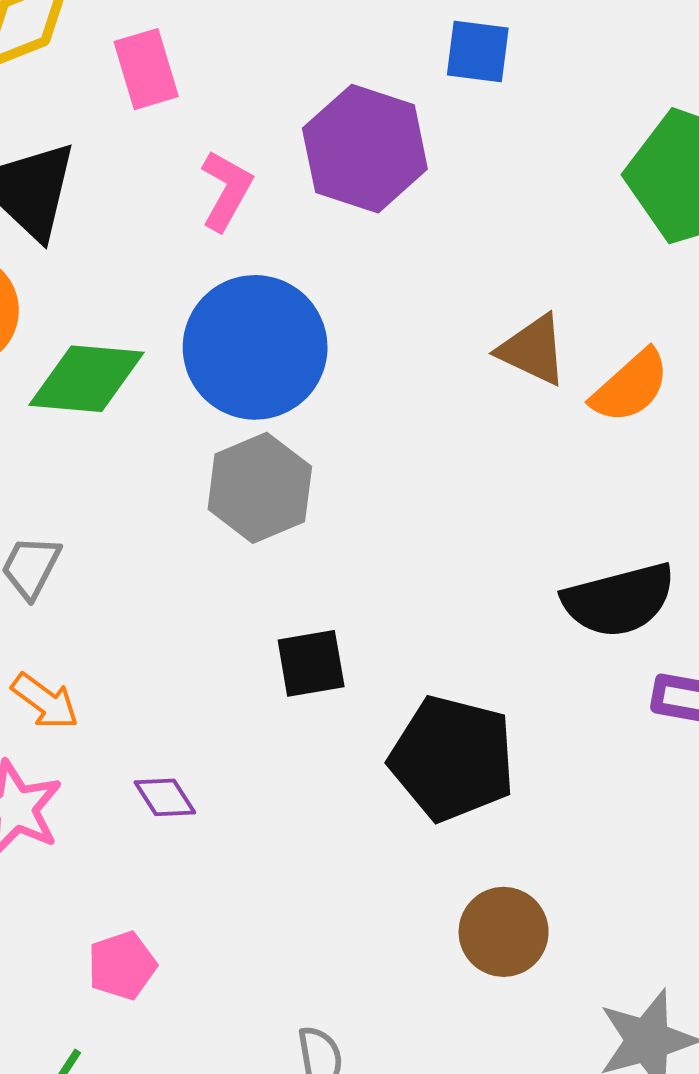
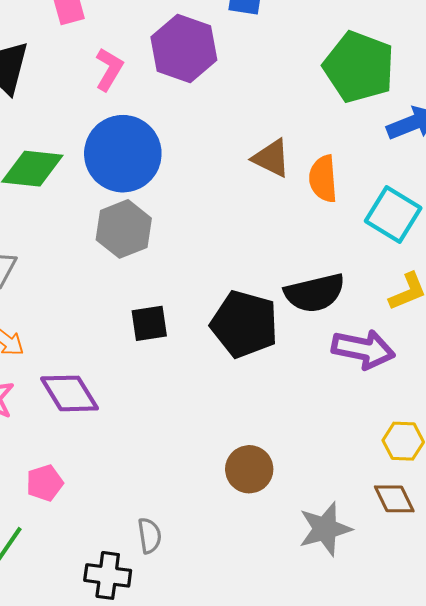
orange semicircle: (630, 386) -> (323, 179), turned 126
black pentagon: (452, 758) -> (244, 324), moved
purple diamond: (165, 797) -> (69, 393), size x1.8

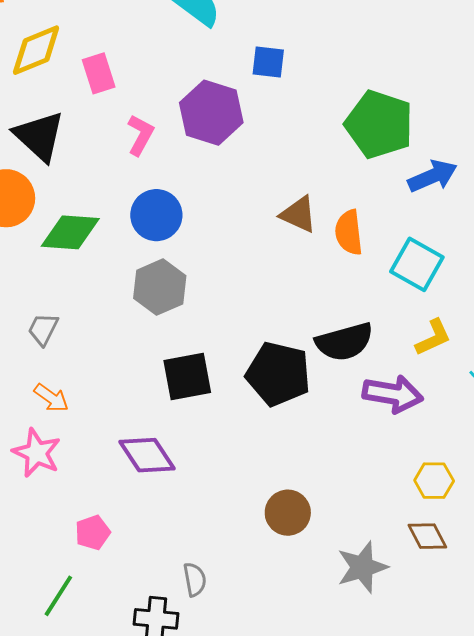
blue circle: (123, 154) -> (156, 215), size x0.7
black square: (149, 323) -> (187, 377), size x1.4
purple diamond: (69, 393) -> (147, 455), moved

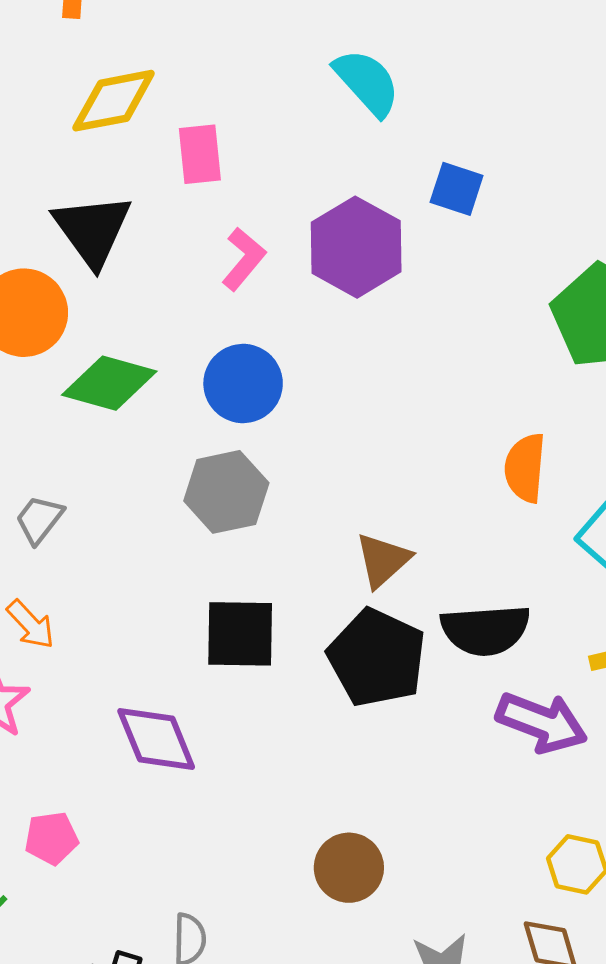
brown triangle: (299, 214) -> (383, 560), moved, turned 42

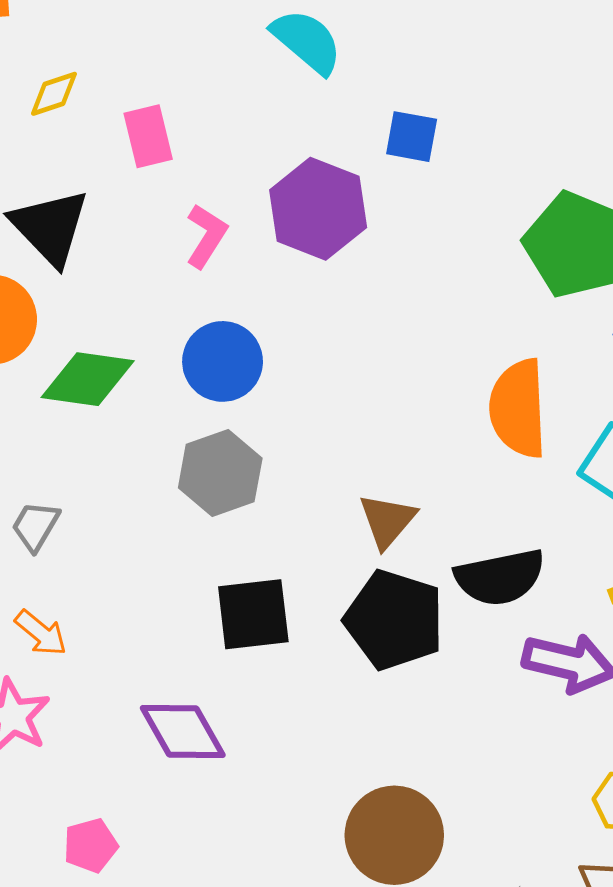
yellow diamond: (114, 101) -> (54, 94), size x0.6
orange semicircle: (525, 468) -> (518, 408), size x1.4
brown circle: (349, 868) -> (394, 835), size x1.4

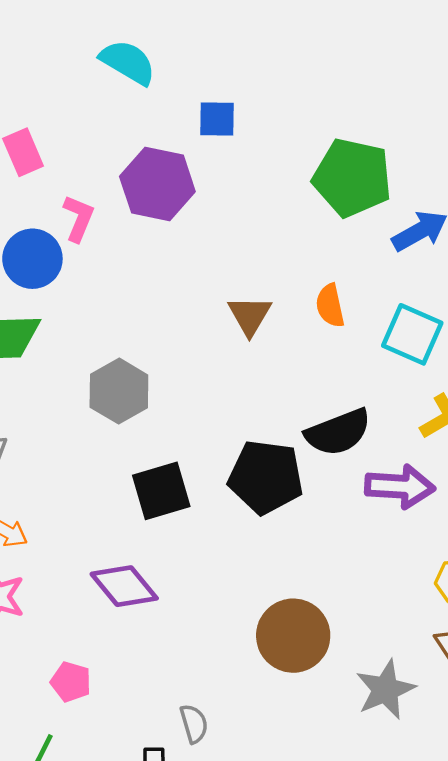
blue circle: (223, 361) -> (32, 259), moved
orange semicircle: (518, 408) -> (330, 306), size x0.6
brown triangle: (387, 521) -> (250, 315), moved
pink pentagon: (91, 846) -> (71, 682), turned -30

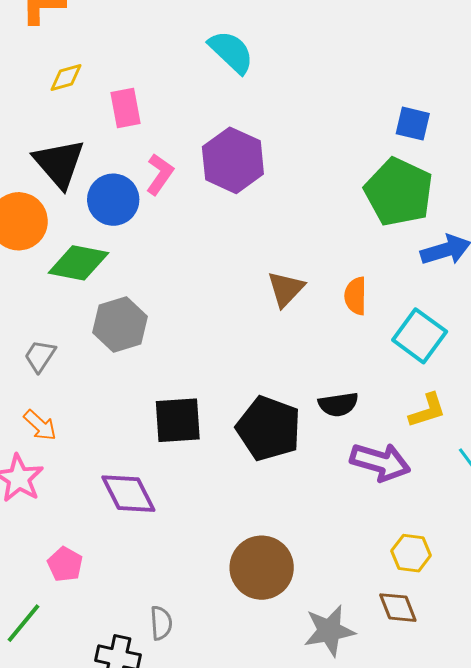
blue square: (217, 119) -> (413, 124), moved
gray hexagon: (119, 391) -> (120, 325), moved
black semicircle: (338, 432) -> (338, 404), size x0.7

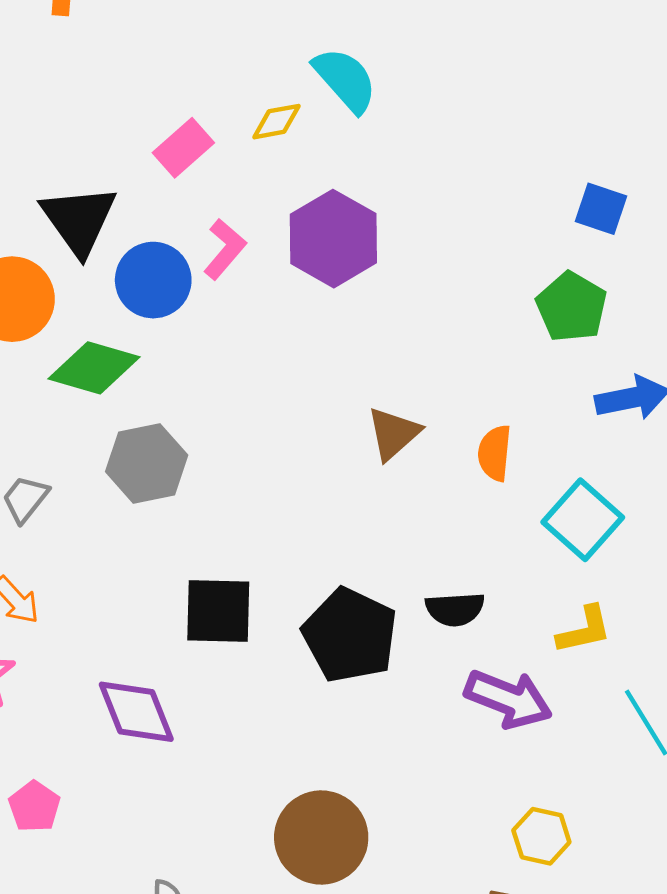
yellow diamond: (66, 77) -> (277, 122), moved
pink rectangle: (126, 108) -> (183, 148), turned 54
green pentagon: (399, 192) -> (571, 307), size x0.7

